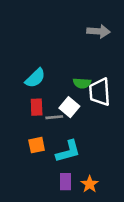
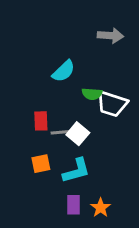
cyan semicircle: (35, 78) -> (64, 71), moved
white trapezoid: (100, 92) -> (112, 104), turned -68
white square: (69, 107) -> (78, 134), moved

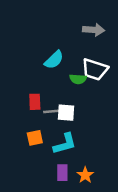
white trapezoid: (112, 104) -> (95, 69), moved
white square: (78, 134) -> (66, 113), turned -36

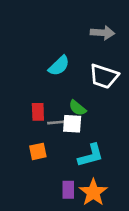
green semicircle: (78, 79) -> (77, 108), moved, turned 35
cyan L-shape: (65, 144) -> (91, 155), moved
orange star: (85, 175) -> (93, 192), size x1.5

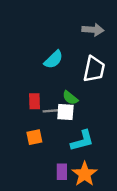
white trapezoid: (104, 76) -> (94, 69), turned -96

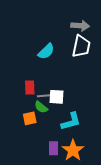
white trapezoid: (94, 69) -> (81, 46), moved
green semicircle: (70, 98) -> (41, 107), moved

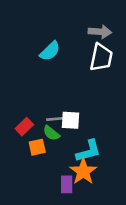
cyan semicircle: (46, 51) -> (50, 51), moved
red rectangle: (30, 87) -> (24, 127), moved, turned 48
orange star: (73, 150) -> (83, 172), moved

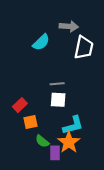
gray arrow: (100, 32) -> (69, 26), moved
gray line: (55, 119) -> (57, 84), moved
green semicircle: (51, 133) -> (42, 141), moved

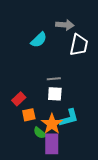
orange star: (69, 142) -> (52, 124), moved
purple rectangle: (55, 153) -> (52, 144), size x1.5

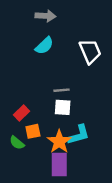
gray arrow: (65, 25) -> (46, 16), moved
white trapezoid: (79, 45) -> (90, 51), turned -35
green semicircle: (40, 133) -> (17, 143), moved

